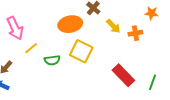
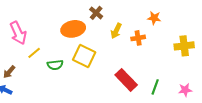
yellow arrow: (113, 26) -> (116, 31), turned 70

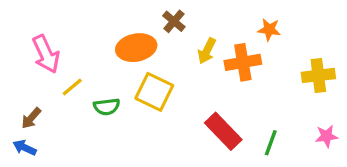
orange cross: (138, 38) -> (243, 62), size x1.5
pink star: (185, 90) -> (327, 136), moved

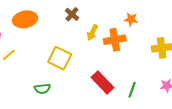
orange ellipse: (136, 48) -> (25, 19), moved
green semicircle: (107, 107) -> (42, 89), moved

